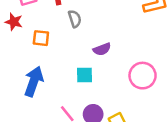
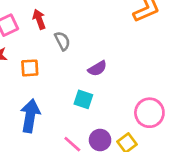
cyan square: (85, 75) -> (83, 99), turned 30
pink circle: (143, 76) -> (149, 113), moved

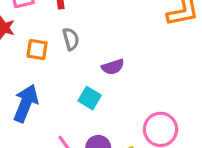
gray semicircle: (62, 41) -> (71, 39), moved

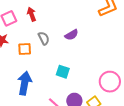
purple semicircle: (113, 67) -> (72, 35), moved

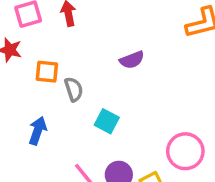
gray semicircle: (44, 38) -> (74, 89), moved
blue arrow: (25, 83) -> (38, 131), size x0.7

